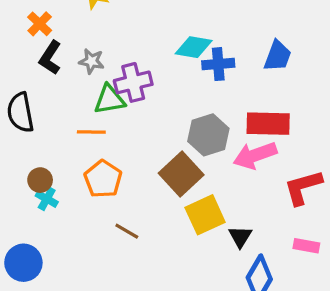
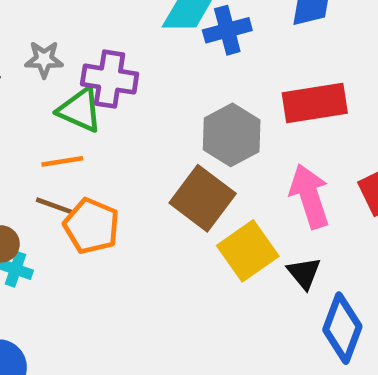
purple cross: (133, 82) -> (110, 79), turned 33
green triangle: (109, 100) -> (80, 110), turned 44
pink arrow: (255, 155) -> (310, 196), moved, turned 102
brown line: (127, 231) -> (54, 206), moved

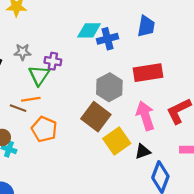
purple cross: (110, 79) -> (53, 61), size x0.7
green triangle: (80, 110) -> (39, 75), turned 40
brown line: (54, 206) -> (18, 108), moved
black triangle: (304, 273) -> (143, 151), turned 49

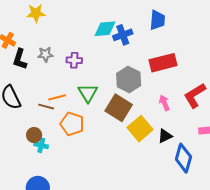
green triangle: (39, 75) -> (88, 93), moved
pink arrow: (145, 116) -> (164, 103), size x0.6

